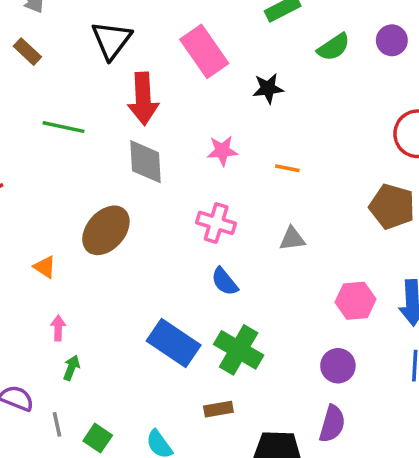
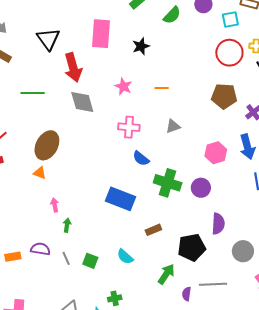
pink rectangle: (204, 51) -> (101, 34), turned 52
pink star: (222, 151) -> (123, 86), turned -30
brown ellipse: (106, 230) -> (47, 145), moved
green cross: (239, 350) -> (168, 183), moved
purple circle: (338, 366) -> (201, 188), moved

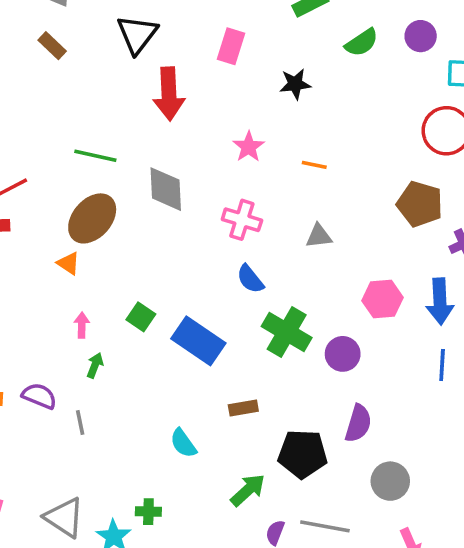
pink rectangle: (101, 34) -> (231, 46), size x0.7
green line: (33, 93) -> (95, 156), moved
gray diamond: (82, 102) -> (166, 189), moved
green square: (90, 261) -> (141, 317), moved

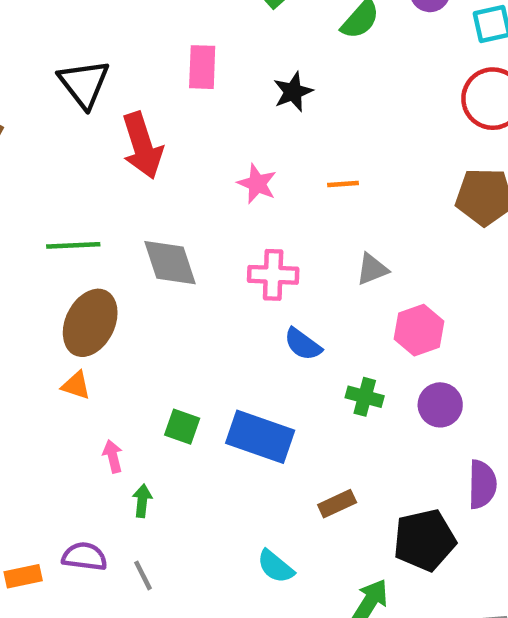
pink hexagon: (382, 299) -> (419, 330), moved
green cross: (287, 332) -> (365, 397), size x0.6

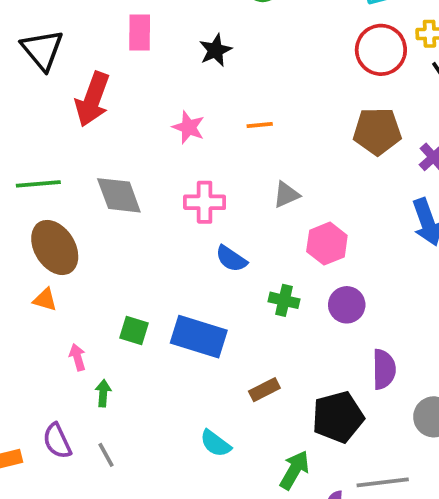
red arrow: (142, 146) -> (92, 99), turned 40
brown ellipse: (90, 323) -> (55, 247), turned -56
purple semicircle: (84, 556) -> (57, 441), turned -120

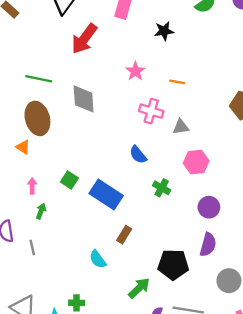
pink cross: (205, 202) -> (151, 111), moved
purple circle: (347, 305) -> (209, 207), moved
brown rectangle: (264, 390) -> (124, 235), moved, turned -48

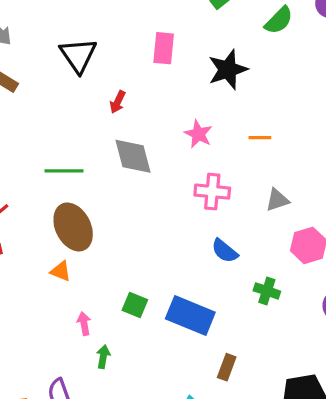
black star: (164, 31) -> (228, 70), size x1.4
red arrow: (84, 39) -> (118, 102), size x0.5
gray diamond: (84, 99) -> (133, 156), moved
pink cross: (151, 111) -> (212, 192), moved

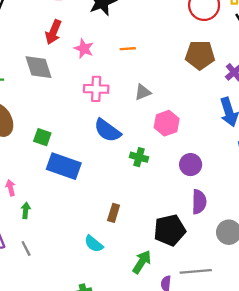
red arrow: (118, 102) -> (53, 32), moved, size x1.5
blue semicircle: (225, 251) -> (107, 130), size x1.4
green square: (135, 305) -> (42, 137), moved
blue rectangle: (190, 315) -> (64, 166), moved

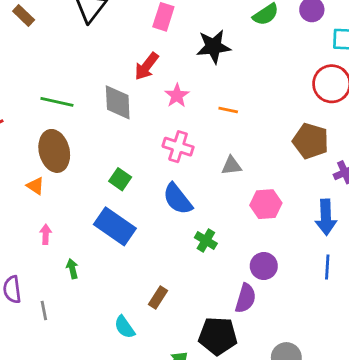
pink hexagon: (167, 123) -> (266, 204), moved
green square: (42, 137) -> (120, 179), moved
purple semicircle: (199, 202) -> (246, 298), moved
green arrow: (26, 210) -> (72, 269), moved, turned -35

